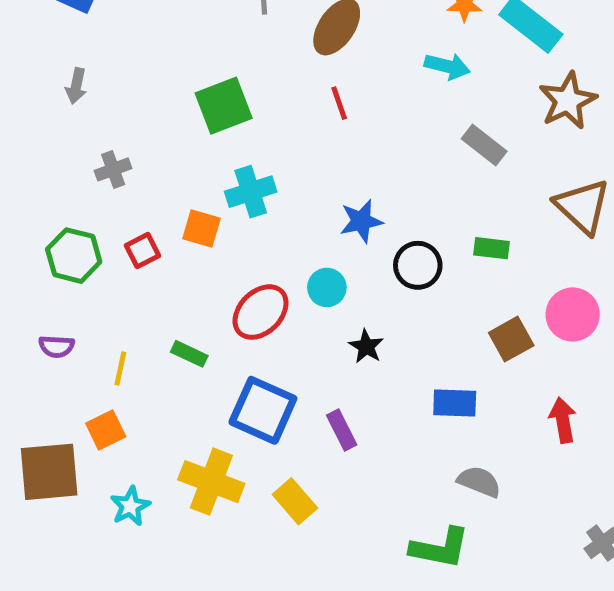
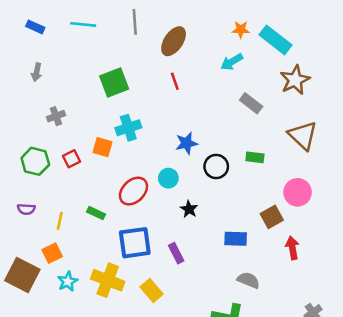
cyan arrow: (447, 66) -> (232, 62), turned 135
brown square: (511, 339) -> (272, 217), moved
blue square: (263, 410) -> (135, 243), turned -32
brown square: (49, 472) -> (22, 275), turned 32
cyan star: (130, 506) -> (68, 281), moved

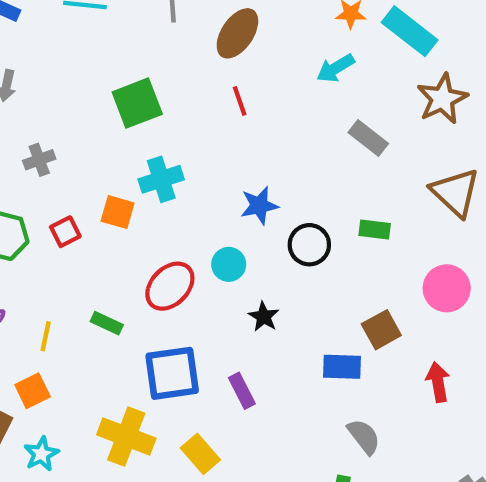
brown square: (272, 217) -> (381, 330), moved
gray semicircle: (248, 280) -> (364, 436), turned 30
cyan star: (68, 281) -> (41, 454), moved

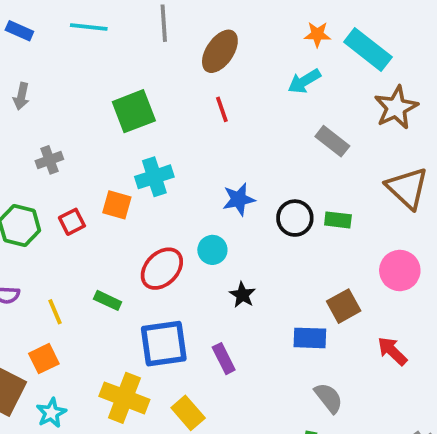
black circle: (309, 245) -> (295, 218), moved
yellow line: (46, 336) -> (55, 312), turned -35
red arrow: (438, 382) -> (392, 351), turned -36

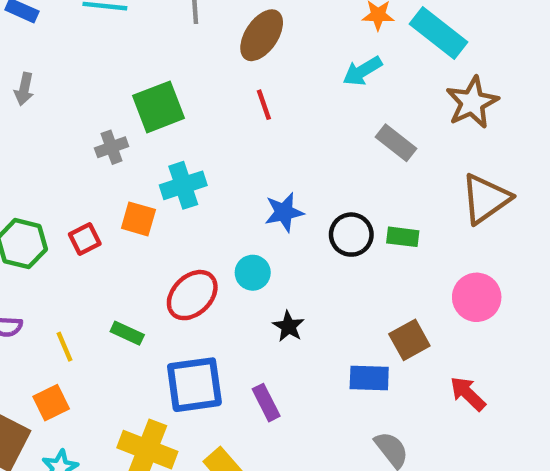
gray cross: (49, 160) -> (112, 147), moved
brown triangle: (407, 188) -> (486, 199), turned 42

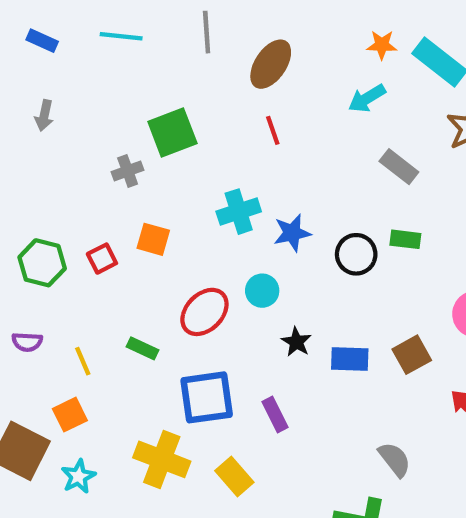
cyan cross: (183, 185) -> (239, 212), moved
green rectangle: (403, 237) -> (405, 239), moved
blue rectangle: (369, 378) -> (350, 359), moved

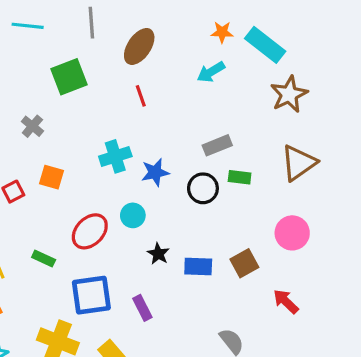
green square: (172, 132) -> (69, 77), moved
gray rectangle: (399, 167) -> (217, 145), moved, turned -60
gray cross: (128, 171) -> (32, 126), turned -30

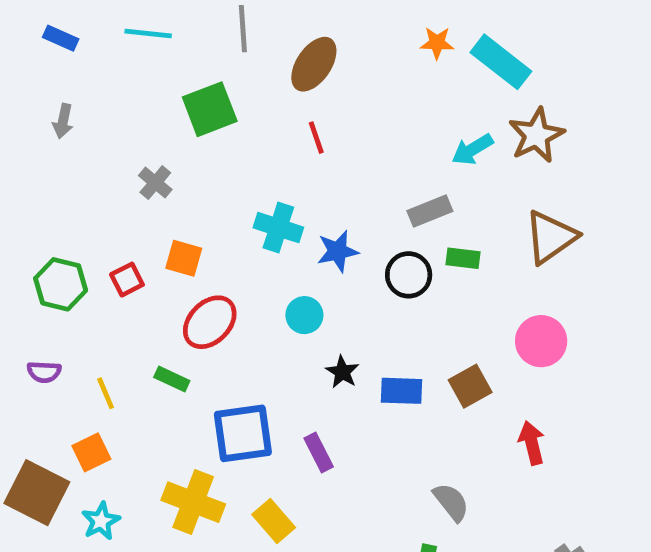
cyan arrow: (211, 72) -> (472, 149), moved
cyan cross: (115, 156) -> (278, 228), turned 36
red ellipse: (90, 231) -> (210, 322), moved
red arrow: (286, 302) -> (532, 443), turned 32

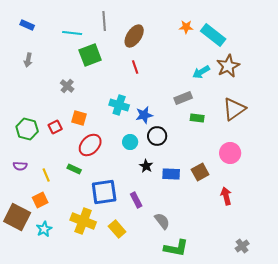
cyan line: (148, 33) -> (72, 33), moved
black circle: (409, 275) -> (157, 136), moved
gray semicircle: (451, 502) -> (162, 221), moved

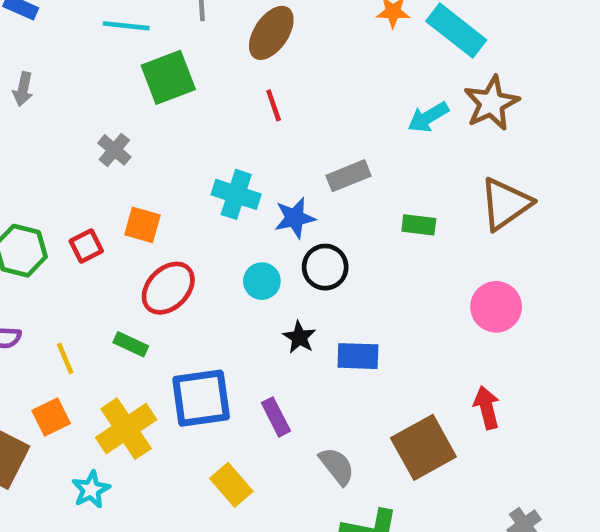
gray rectangle: (183, 98) -> (349, 176), moved
brown square: (200, 172) -> (423, 447), moved, size x1.5
yellow cross: (83, 221) -> (126, 429), moved, turned 35
cyan star: (44, 229) -> (91, 490), moved

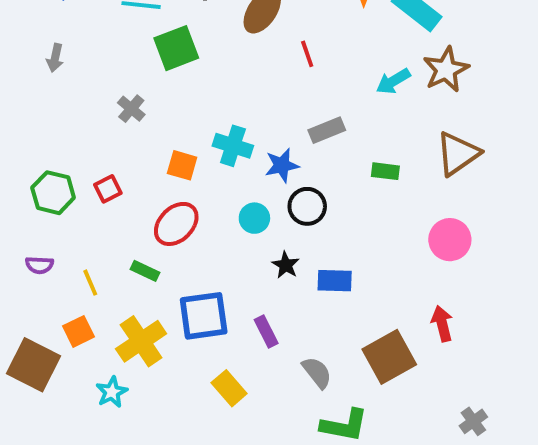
red line: (274, 105) -> (307, 54), moved
orange square: (142, 225) -> (182, 165), moved

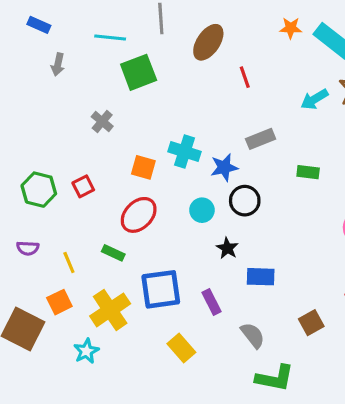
gray arrow: (55, 58) -> (58, 64), moved
blue rectangle: (335, 281) -> (261, 277), moved
brown square: (389, 357) -> (311, 323), size x0.6

